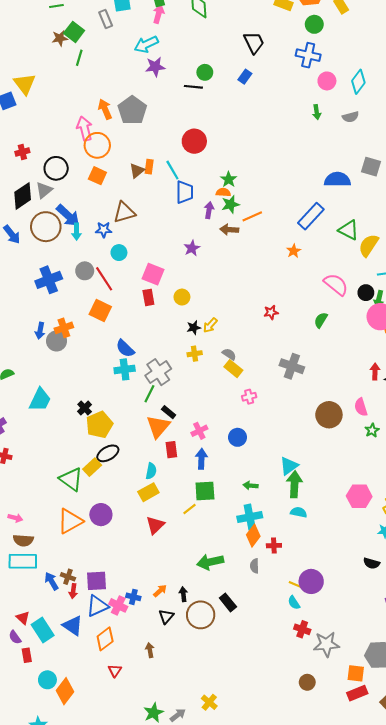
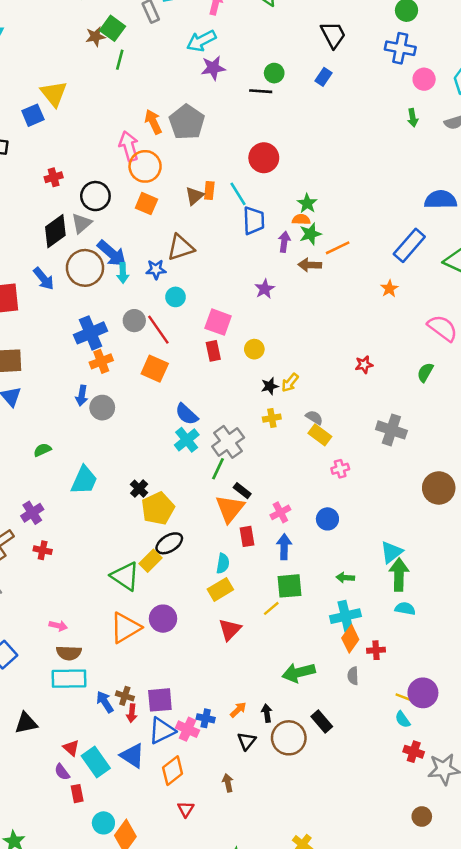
orange cross: (64, 328) -> (101, 361), moved
cyan cross: (125, 369) -> (187, 440), turned -30

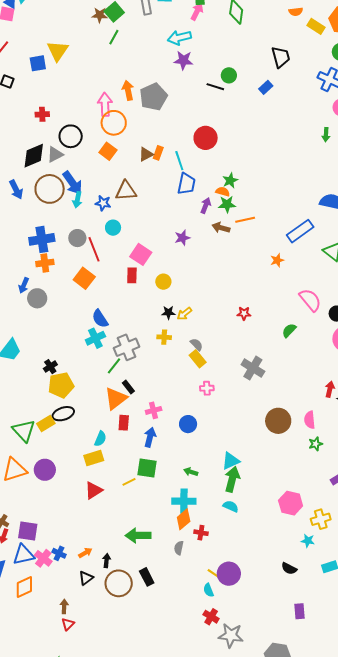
red triangle: (186, 809) -> (68, 624), moved

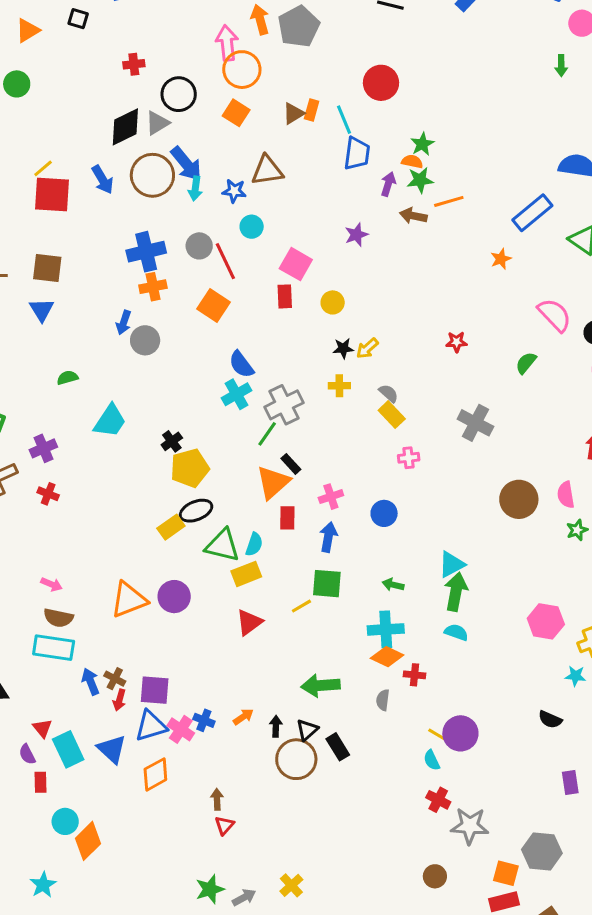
green triangle: (24, 431) -> (222, 545), moved, turned -30
orange diamond: (184, 519) -> (387, 657), turned 70
black triangle: (86, 578) -> (307, 730), moved

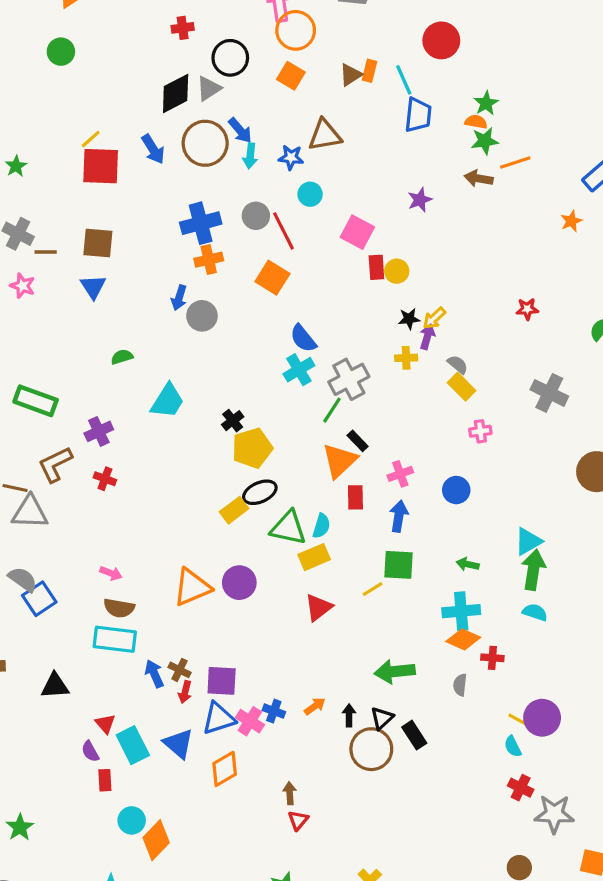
blue arrow: (186, 164) -> (240, 130), size x0.7
purple arrow: (388, 184) -> (427, 337), moved
red rectangle: (285, 296) -> (376, 267), moved

